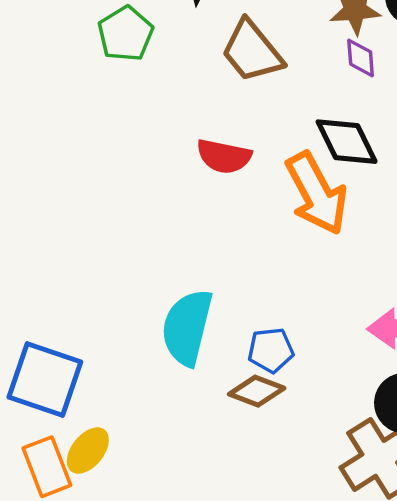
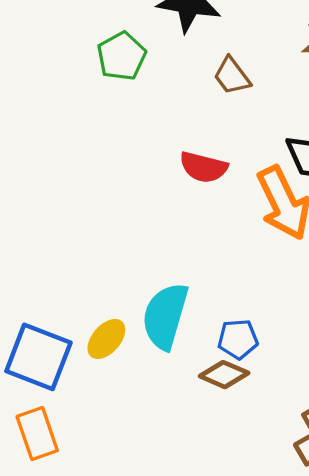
brown trapezoid: (252, 51) -> (232, 76), size x0.7
yellow ellipse: (88, 451) -> (106, 339), moved

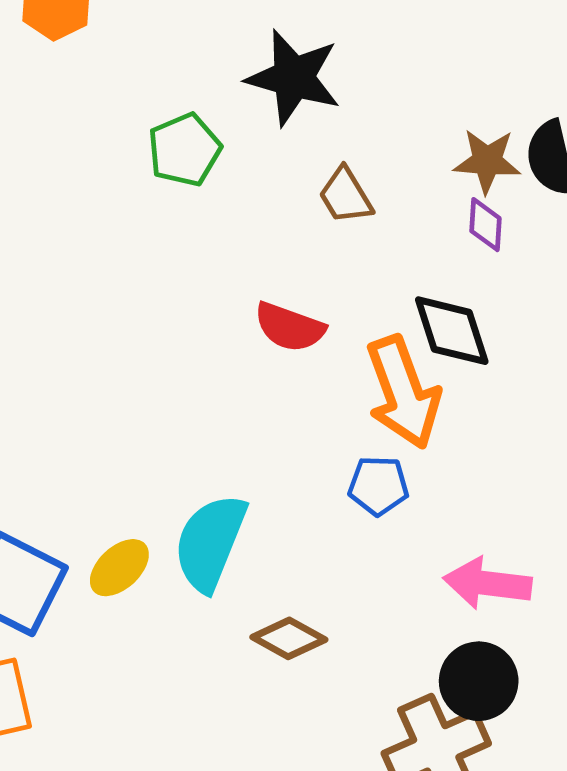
blue pentagon: (238, 339) -> (378, 486), moved

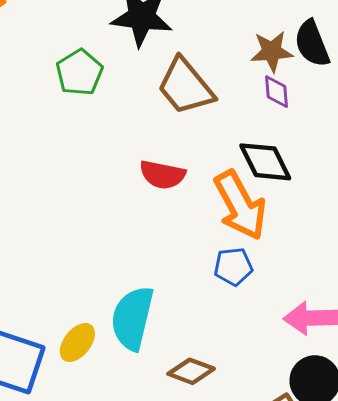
brown trapezoid: (346, 196) -> (186, 86), size x1.6

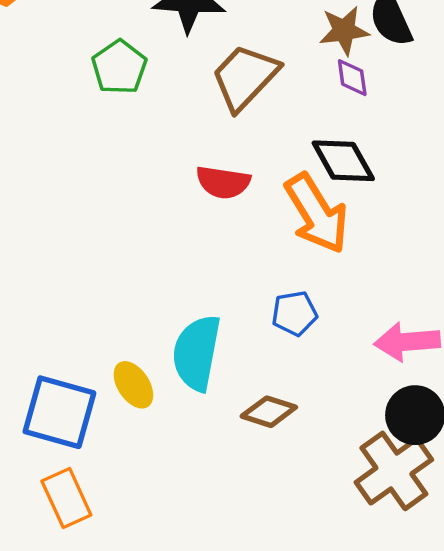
brown trapezoid: (186, 86) -> (245, 77), turned 86
blue pentagon: (233, 267) -> (294, 313), moved
yellow ellipse: (77, 342) -> (133, 385), turned -69

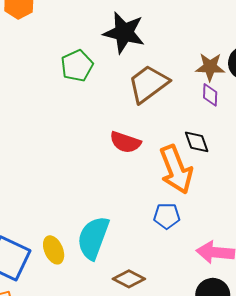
black diamond: (343, 161) -> (197, 142), size x0.7
blue pentagon: (294, 313) -> (167, 216), moved

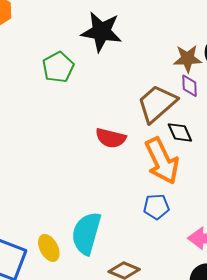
brown trapezoid: (148, 84) -> (157, 104), moved

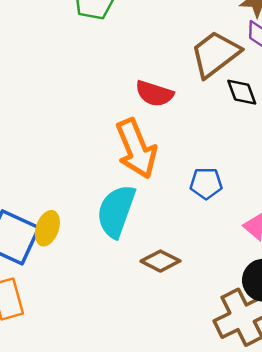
orange arrow: (162, 161) -> (136, 149), moved
yellow ellipse: (49, 248) -> (47, 228), moved, turned 44

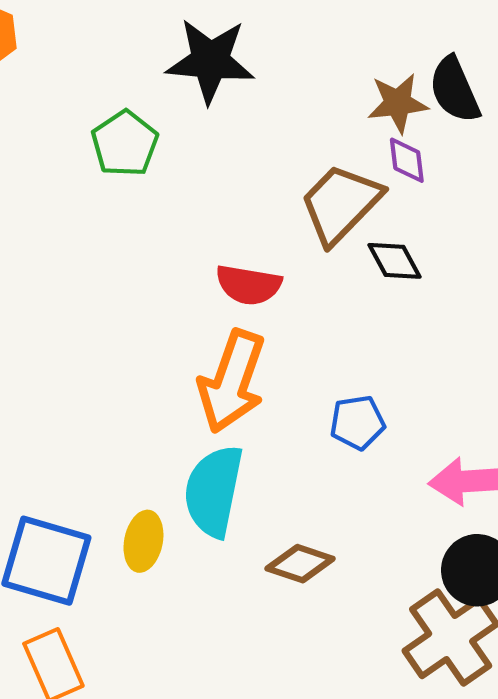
orange arrow: (136, 149) -> (232, 382), turned 50
yellow ellipse: (47, 228) -> (143, 541), moved

